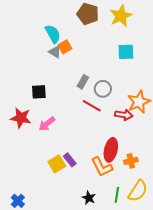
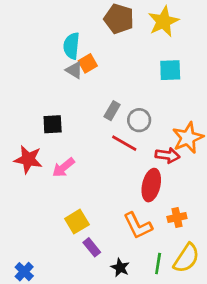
cyan semicircle: (53, 34) -> (71, 46), turned -144
red ellipse: (111, 150) -> (151, 185), moved
purple rectangle: (70, 160) -> (92, 247), moved

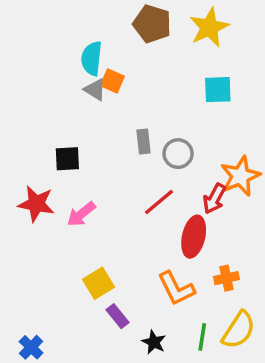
orange square: (88, 63) -> (112, 81), turned -36
gray rectangle: (112, 111) -> (143, 141), turned -36
red line: (124, 143) -> (159, 202), moved, turned -70
red arrow: (167, 155) -> (214, 199), turned 110

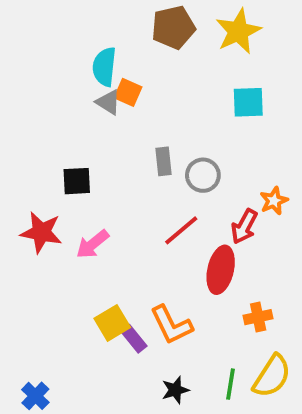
brown pentagon: (152, 24) -> (173, 27), turned -30
orange star: (240, 176) -> (274, 201), size x0.6
orange L-shape: (176, 288) -> (171, 325), moved
purple rectangle: (118, 316) -> (134, 339), moved
black star: (154, 342) -> (175, 390), turned 30

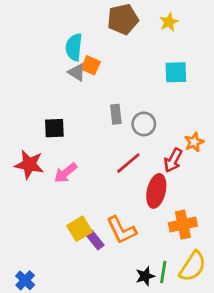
yellow star: (238, 31) -> (169, 22), size x0.6
orange cross: (258, 317) -> (183, 224), size x1.4
black star: (175, 390) -> (145, 276), moved

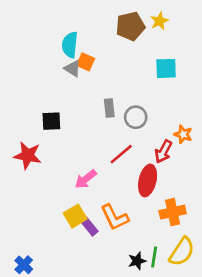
brown pentagon: (123, 19) -> (130, 26), moved
orange star: (194, 142) -> (183, 134), turned -30
pink arrow: (66, 173) -> (86, 179), moved

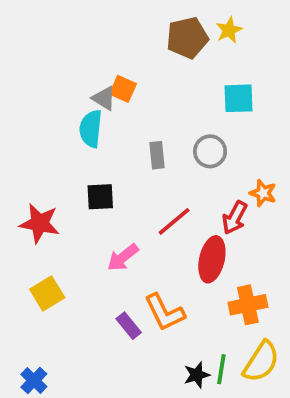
cyan semicircle: (70, 45) -> (91, 129), moved
gray circle: (136, 117) -> (210, 151), moved
black square: (51, 121) -> (100, 197), moved
yellow square: (75, 216) -> (47, 293), moved

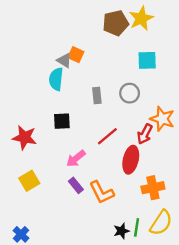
yellow star: (229, 30) -> (141, 18), size x1.5
orange star: (263, 193) -> (162, 119), size x1.5
purple rectangle: (129, 326) -> (76, 185), moved

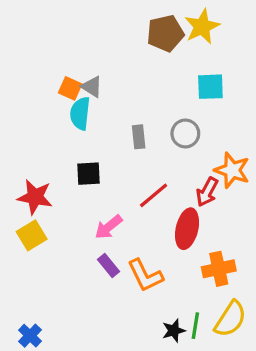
orange square: (76, 55) -> (70, 88), moved
yellow square: (29, 181) -> (32, 235), moved

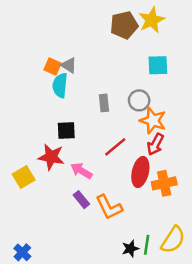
orange star: (232, 170) -> (153, 121), moved
red star: (35, 197) -> (51, 157), moved
pink arrow: (109, 227) -> (81, 171), turned 70
orange cross: (219, 269) -> (164, 183), moved

